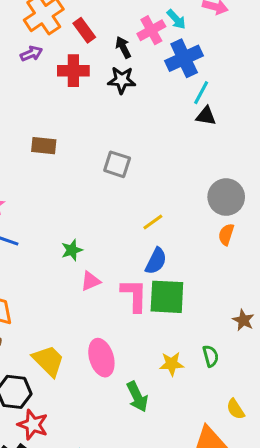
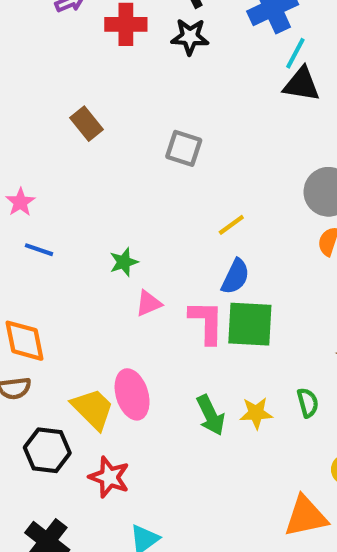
black triangle: (206, 116) -> (302, 84), size x1.4
brown rectangle: (44, 146) -> (87, 124), turned 45
pink ellipse: (101, 358) -> (132, 394), moved
green arrow: (137, 397) -> (211, 415), moved
red star: (33, 425) -> (109, 477), moved

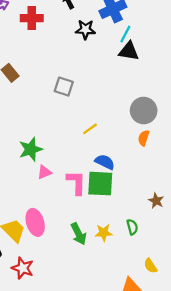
black star: (190, 37) -> (85, 29), moved
green star: (124, 262) -> (31, 149), size x1.5
blue semicircle: (235, 277) -> (105, 162), moved, turned -90

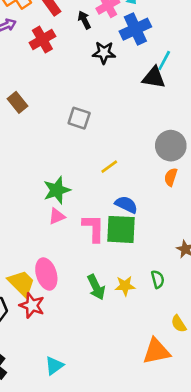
red cross: (32, 18) -> (42, 40), turned -30
cyan line: (125, 34) -> (164, 60), moved
green star: (31, 149) -> (57, 190), moved
red star: (23, 268) -> (32, 305), moved

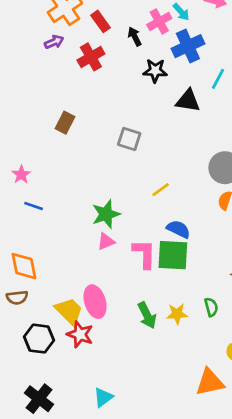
black triangle: (154, 78) -> (188, 101), moved
brown rectangle: (18, 102) -> (65, 123), turned 66

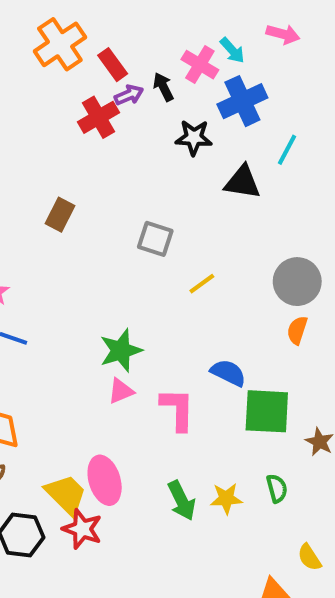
pink cross: (159, 21) -> (200, 65), turned -30
purple arrow: (54, 42) -> (129, 95), moved
yellow line: (161, 190) -> (202, 284), moved
green square: (173, 255) -> (267, 411), moved

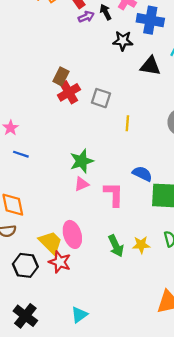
blue cross: (242, 101) -> (150, 20), turned 35
red cross: (98, 117) -> (69, 92), moved
brown rectangle: (60, 215) -> (61, 76), moved
yellow line: (202, 284) -> (127, 123), turned -49

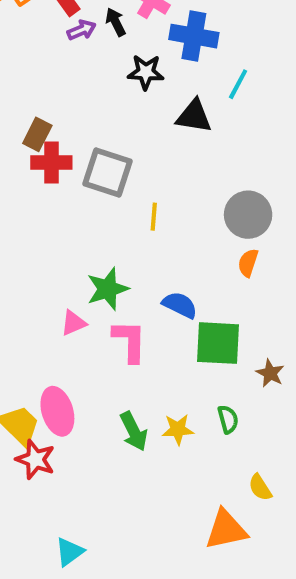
red cross: (69, 92) -> (51, 162), turned 30
gray square: (101, 98) -> (108, 172), size x1.4
green star: (82, 161) -> (108, 289), moved

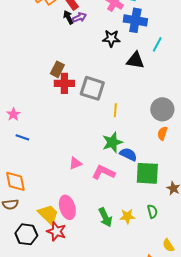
black arrow: (116, 22) -> (68, 17), moved
green star: (108, 289) -> (112, 142), moved
pink L-shape: (130, 341) -> (103, 172), turned -65

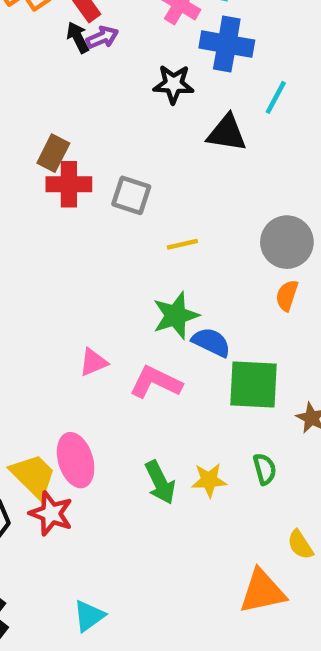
gray square: (92, 88) -> (131, 195), size x0.7
yellow line: (115, 110) -> (182, 244), turned 72

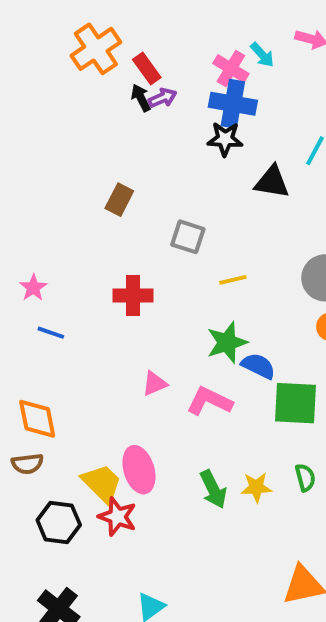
blue cross: (227, 44) -> (233, 104), moved
red cross: (69, 184) -> (133, 296), moved

